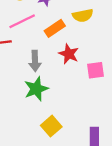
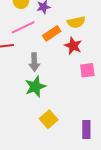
red star: (69, 54) -> (73, 46), moved

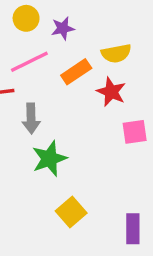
gray arrow: (34, 62) -> (31, 118), moved

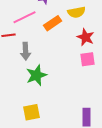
red star: (111, 92) -> (86, 37), moved
yellow square: (71, 212) -> (32, 112), moved, turned 30

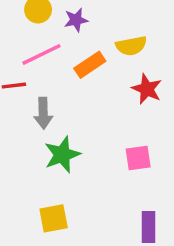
pink square: (88, 59) -> (138, 158), moved

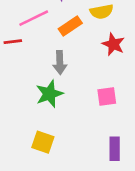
gray arrow: (43, 113) -> (60, 63), moved
yellow square: (54, 218) -> (43, 142), turned 30

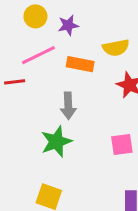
orange rectangle: (70, 26) -> (80, 64), turned 45

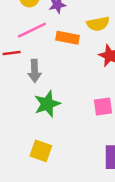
gray arrow: (68, 106) -> (34, 71), moved

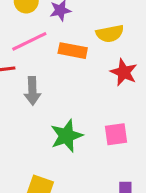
green star: (47, 104) -> (66, 136), moved

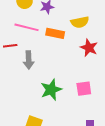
pink line: (29, 41) -> (27, 27), turned 40

